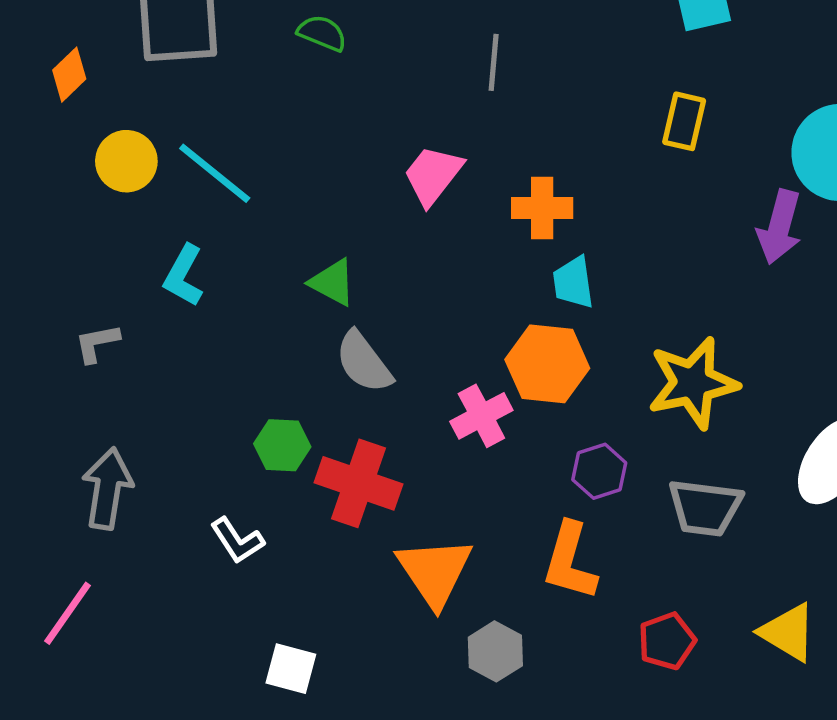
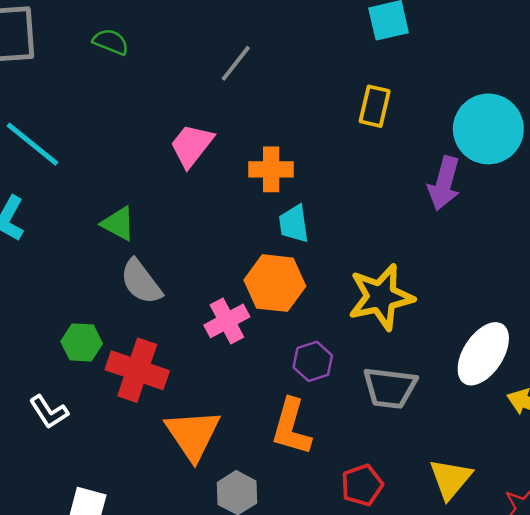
gray line: (494, 62) -> (236, 63), turned 33
yellow triangle: (788, 632) -> (450, 479), turned 39

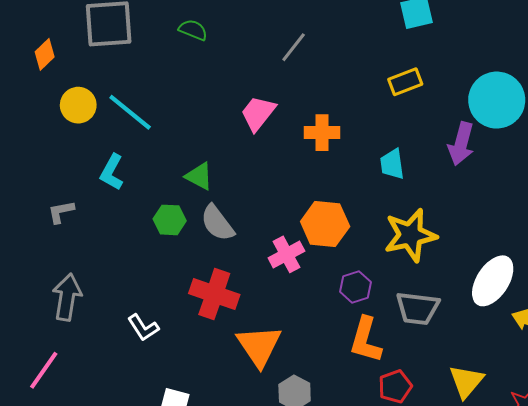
yellow rectangle: (375, 106) -> (405, 82), turned 56
cyan trapezoid: (294, 224) -> (392, 164), moved
green hexagon: (82, 342) -> (170, 220), moved
orange L-shape: (291, 427) -> (366, 340), moved

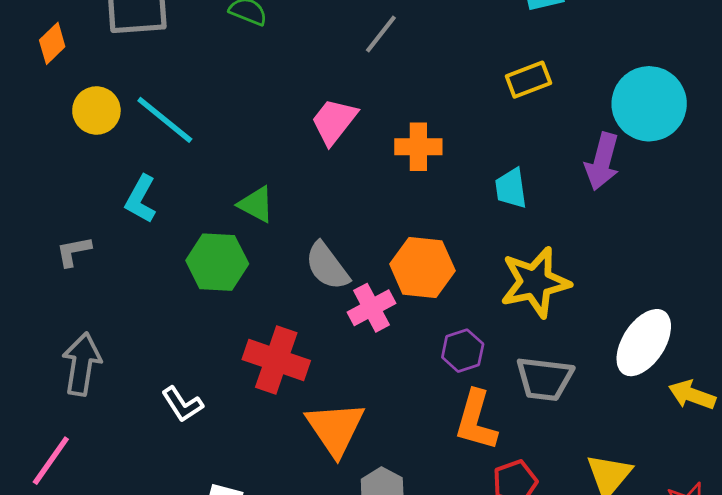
green hexagon: (170, 220) -> (217, 262), size x1.4
gray semicircle: (217, 223) -> (327, 266), moved

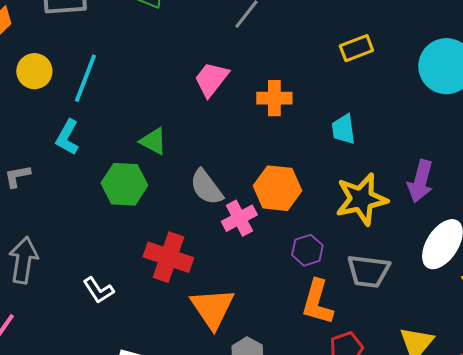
cyan line: (165, 120) -> (85, 78), turned 72
purple arrow: (602, 161) -> (420, 181), moved

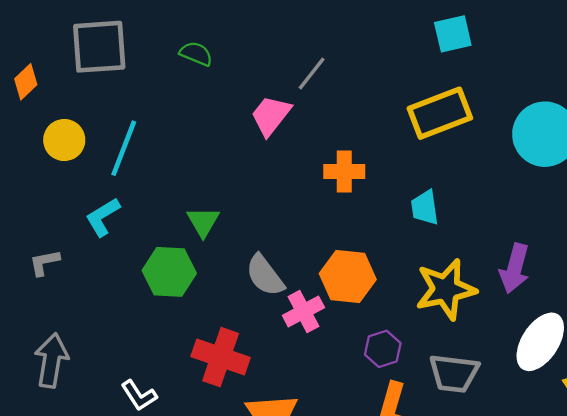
yellow rectangle: (356, 48) -> (440, 113), size x1.6
pink trapezoid: (211, 79) -> (271, 116), moved
cyan L-shape: (67, 137) -> (103, 217), turned 30
green triangle: (153, 141) -> (203, 222), turned 32

